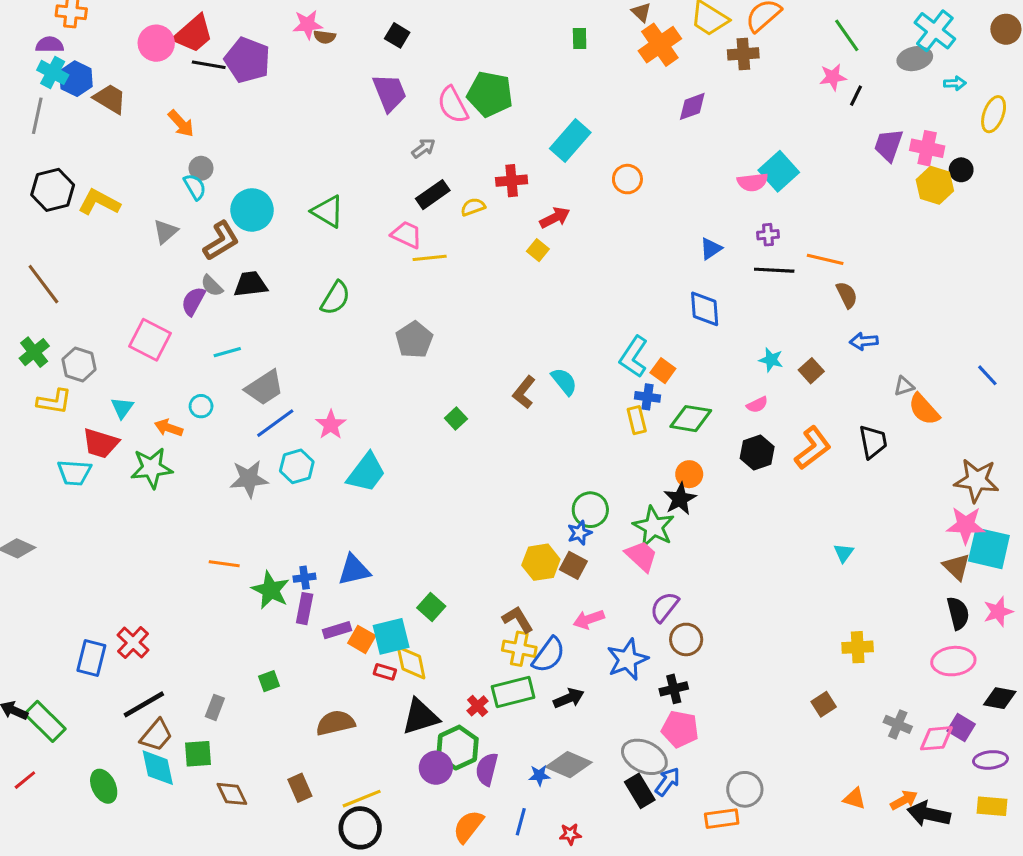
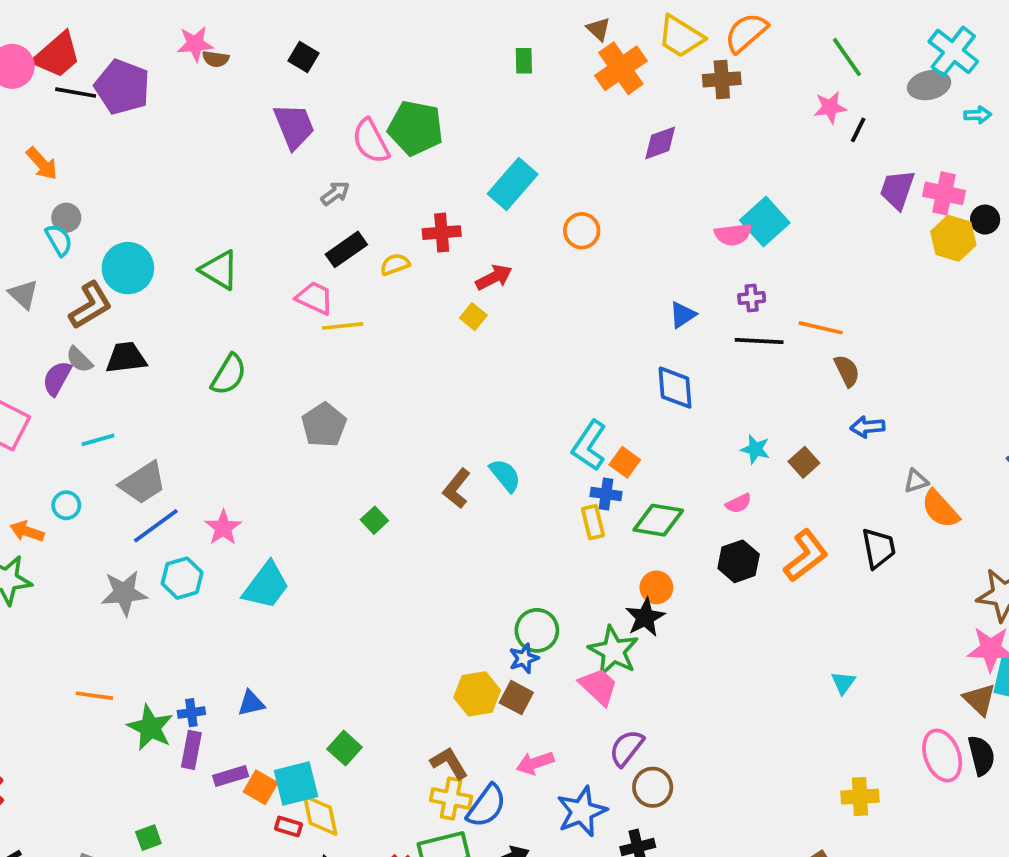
gray triangle: (165, 232) -> (23, 294), turned -36
blue triangle: (354, 570) -> (251, 703), size x0.7
pink ellipse: (953, 661) -> (942, 755), moved, turned 75

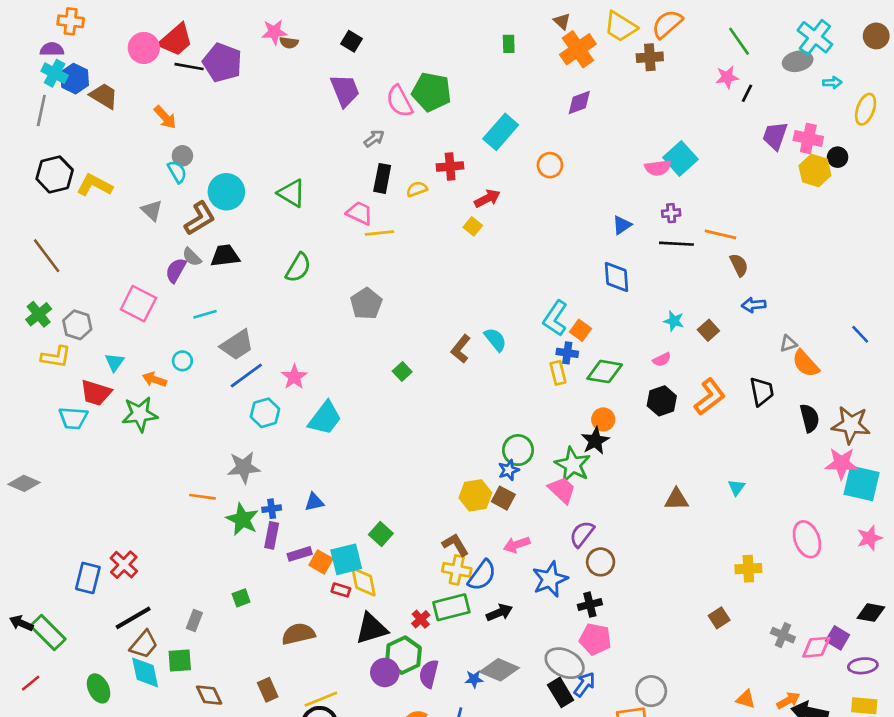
purple diamond: (660, 143) -> (579, 103), moved
black rectangle: (346, 249) -> (382, 178), turned -44
gray star: (124, 593) -> (244, 467), moved
brown triangle: (979, 699) -> (676, 499), moved, turned -45
black semicircle: (981, 755) -> (810, 418), moved

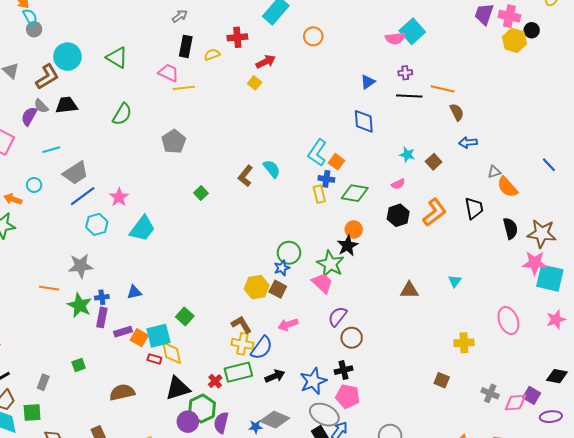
cyan semicircle: (177, 172) -> (30, 17), moved
blue star: (550, 579) -> (313, 381), moved
brown square: (719, 618) -> (442, 380), turned -35

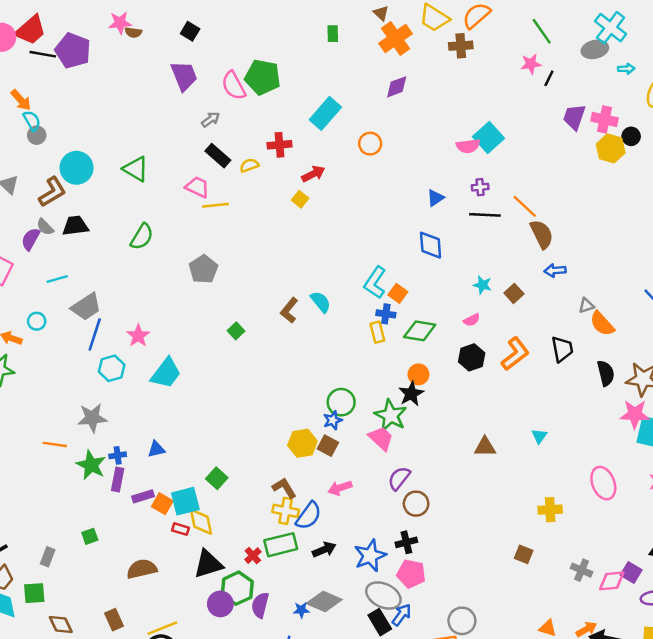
black rectangle: (186, 46) -> (218, 156), turned -60
orange line: (443, 89) -> (525, 206), turned 30
brown semicircle: (457, 112) -> (542, 234), size x1.4
blue line: (83, 196) -> (95, 334), turned -36

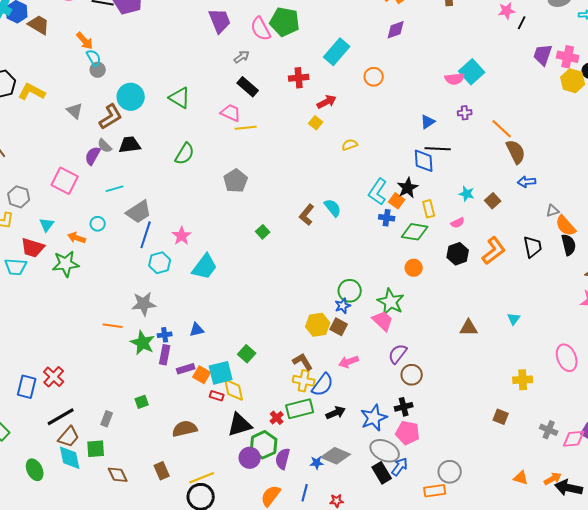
yellow semicircle: (249, 165) -> (350, 145), moved
black line: (485, 215) -> (438, 149), moved
yellow rectangle: (377, 332) -> (429, 209), moved
black semicircle: (606, 373) -> (569, 245), moved
black star: (411, 394) -> (408, 188), moved

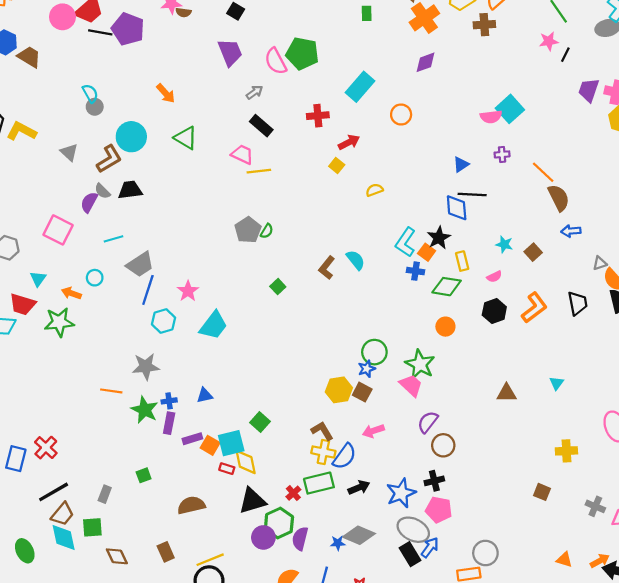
orange arrow: (85, 41) -> (166, 93), moved
green semicircle: (185, 154) -> (267, 231), moved, size x0.6

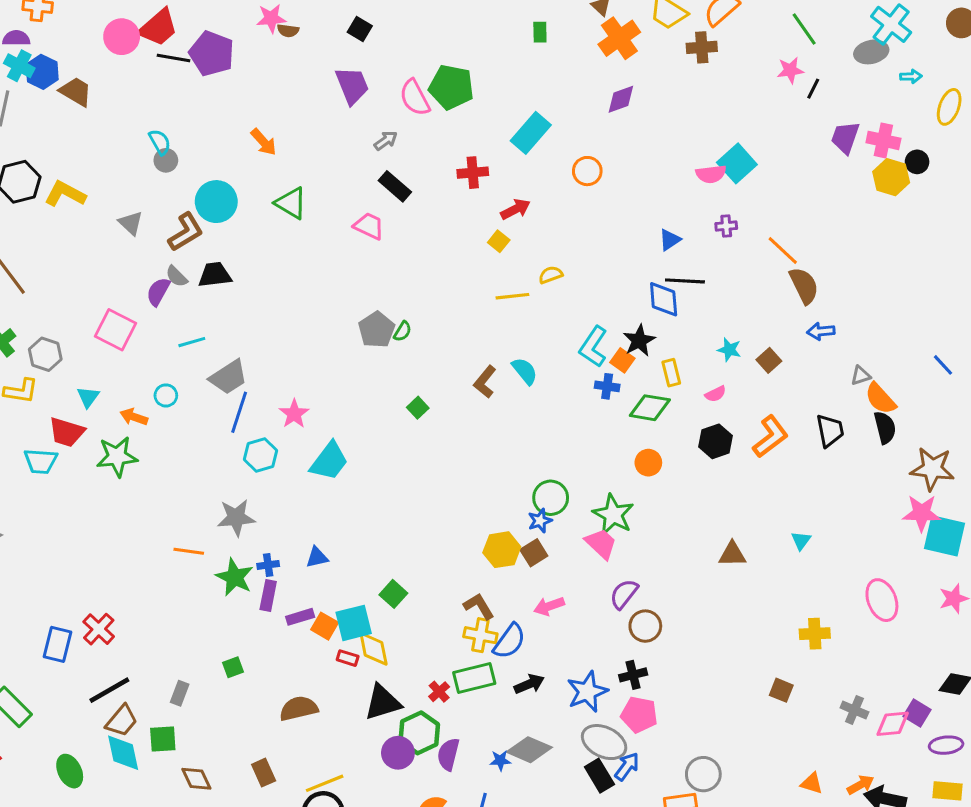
yellow line: (259, 171) -> (512, 296), moved
brown square: (362, 392) -> (534, 553), turned 30

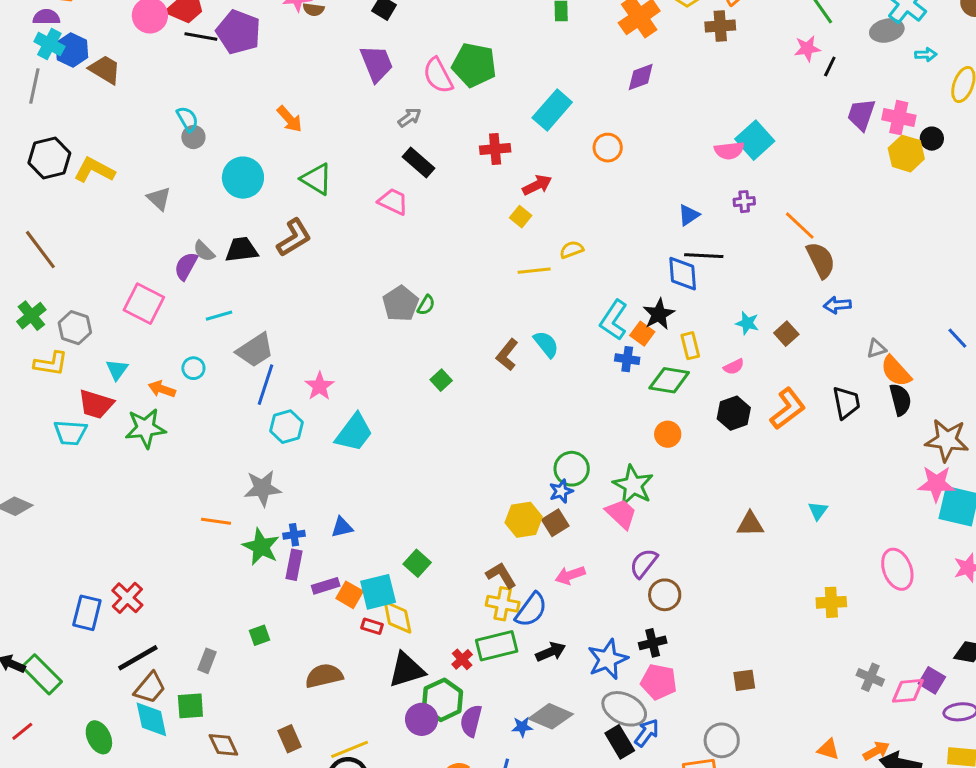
brown L-shape: (186, 232) -> (294, 238), moved
brown square: (781, 690) -> (744, 680), moved, turned -30

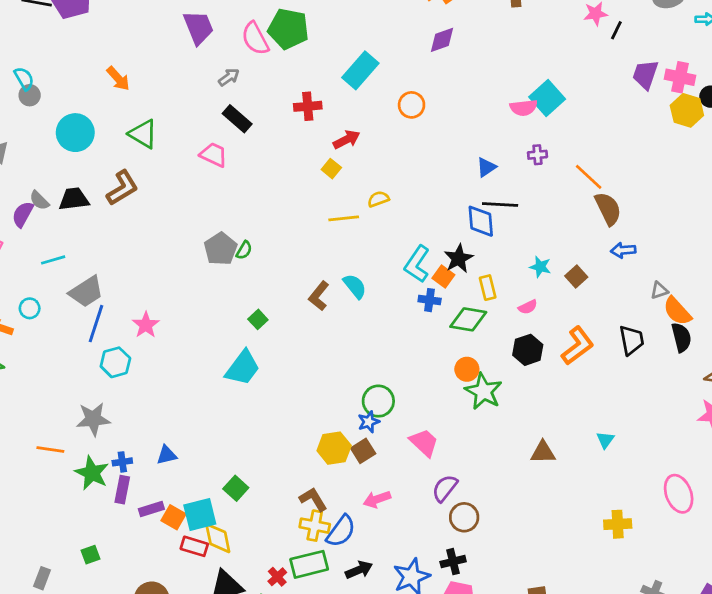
cyan trapezoid: (354, 433) -> (243, 368), moved
green star: (633, 485) -> (483, 391), moved
red rectangle: (372, 626) -> (194, 546), size x1.4

